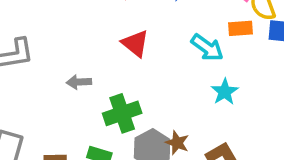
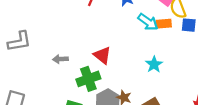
red triangle: (135, 43) -> (102, 55), moved
cyan arrow: (207, 48) -> (148, 22), moved

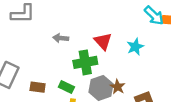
cyan star: (154, 64) -> (135, 47), moved

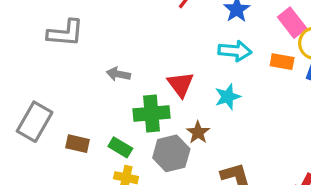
cyan arrow: (154, 16) -> (235, 51), moved, turned -45
brown star: (118, 87) -> (198, 132), moved

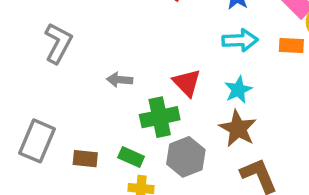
gray L-shape: (65, 33) -> (58, 43), turned -60
brown star: (198, 132) -> (238, 129), moved, size x1.5

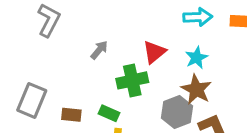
gray arrow: (120, 80) -> (99, 50), turned 126
red triangle: (187, 83) -> (154, 52), turned 35
gray hexagon: (186, 157) -> (177, 112), moved

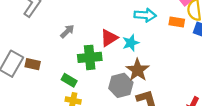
cyan star: (196, 58) -> (131, 43), moved
brown rectangle: (71, 115) -> (33, 64), moved

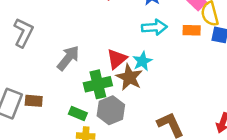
gray arrow: (67, 31) -> (68, 58), size x1.5
brown star: (138, 70) -> (129, 77), moved
gray hexagon: (121, 85) -> (111, 110), moved

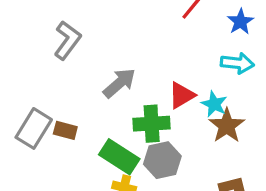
cyan star: (142, 61) -> (214, 104), turned -30
brown star: (129, 77) -> (227, 126), moved
green rectangle: (78, 114) -> (119, 157), size x1.6

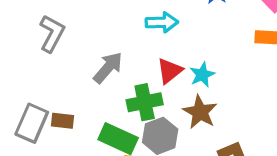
cyan arrow: (237, 63) -> (162, 22), moved
cyan star: (214, 104) -> (202, 75), turned 30
brown star: (227, 126) -> (200, 112), moved

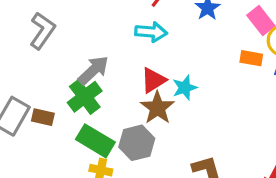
green cross: (145, 102) -> (85, 97), moved, turned -32
brown star: (200, 112) -> (157, 108), moved

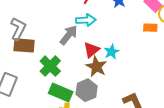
gray arrow: (93, 70) -> (69, 35), moved
brown rectangle: (43, 117) -> (24, 45), moved, size x1.5

